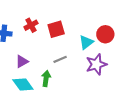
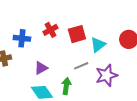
cyan triangle: (86, 42) -> (98, 45), moved
purple star: (96, 64) -> (106, 75), moved

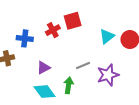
red square: (77, 34) -> (73, 21), moved
cyan triangle: (98, 45) -> (107, 36), moved

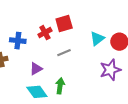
gray line: (83, 66) -> (64, 53), moved
purple star: (108, 75) -> (110, 70), moved

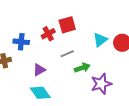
purple star: (110, 70) -> (101, 84), moved
green arrow: (60, 86) -> (82, 68), moved, turned 63

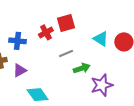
cyan triangle: (100, 40) -> (101, 39), turned -49
purple triangle: (39, 70) -> (20, 70), moved

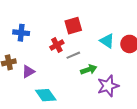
red cross: (46, 32) -> (57, 45), moved
blue cross: (18, 41) -> (21, 33), moved

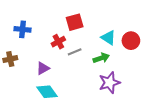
green arrow: (89, 70) -> (101, 58), moved
purple triangle: (28, 72) -> (43, 68), moved

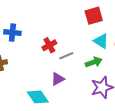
red square: (75, 22) -> (94, 16), moved
purple triangle: (43, 68) -> (58, 79), moved

